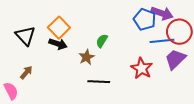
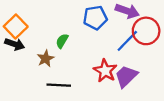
blue pentagon: (145, 19) -> (95, 18), moved, turned -30
blue line: (162, 41) -> (127, 41), turned -40
purple trapezoid: (175, 59) -> (126, 76), moved

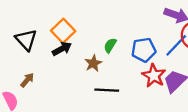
blue pentagon: (95, 18) -> (144, 50), moved
black arrow: (15, 44) -> (62, 49), turned -48

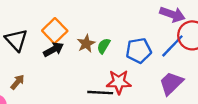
brown star: (93, 63) -> (86, 44), moved
red star: (154, 76) -> (119, 82), moved, turned -30

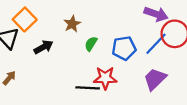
orange square: (55, 31) -> (25, 19), moved
brown star: (86, 44) -> (72, 24), moved

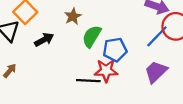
green semicircle: (91, 44) -> (92, 36), size x1.5
blue pentagon: (124, 48) -> (115, 50), moved

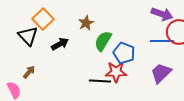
blue line: (157, 36) -> (162, 41), turned 45
blue pentagon: (115, 50) -> (124, 53), turned 30

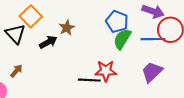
brown star: (86, 23) -> (67, 28), moved
green semicircle: (103, 41) -> (122, 39), moved
blue pentagon: (124, 53) -> (117, 22), moved

